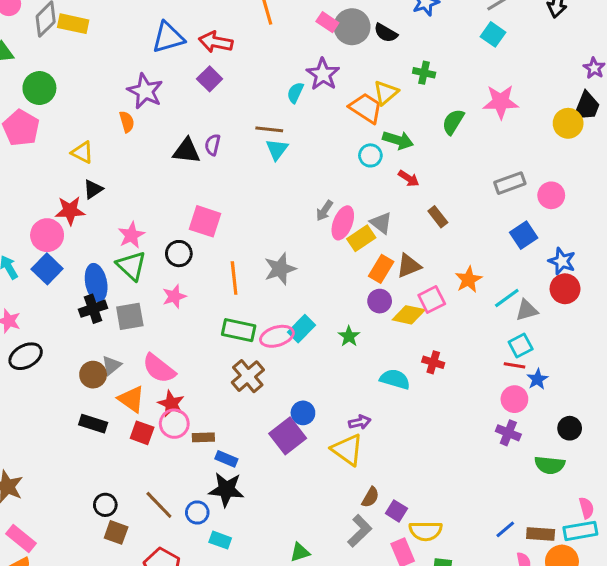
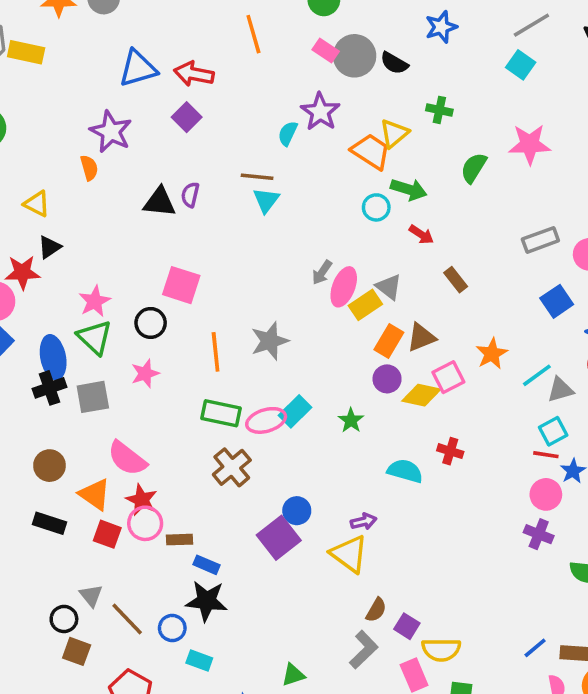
gray triangle: (111, 365) -> (91, 596), moved, turned -30

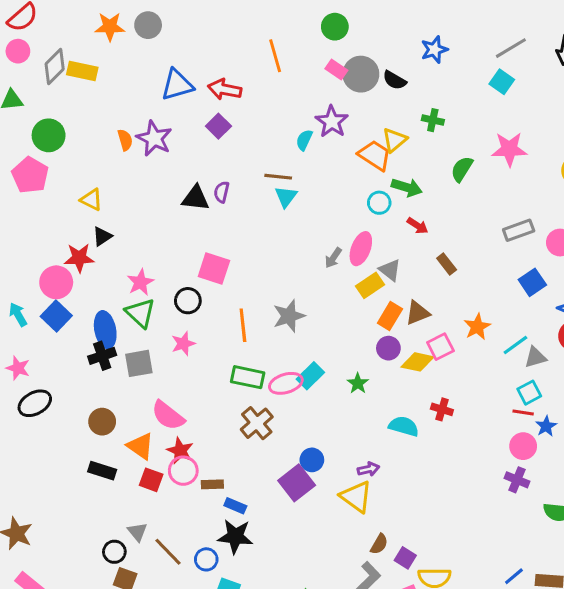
orange semicircle: (89, 168) -> (125, 140), moved
pink ellipse: (344, 287) -> (361, 249), moved

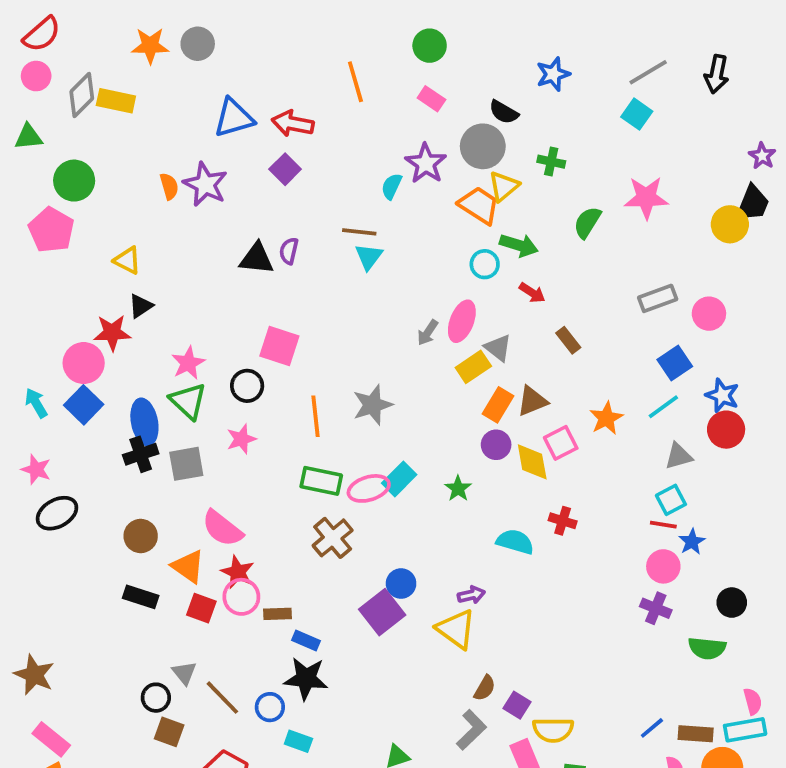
gray circle: (361, 74) -> (483, 146), moved
cyan line: (515, 345) -> (663, 407), moved
yellow diamond: (417, 362) -> (532, 462), turned 68

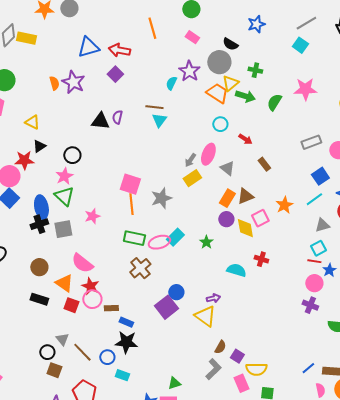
green arrow: (519, 245) -> (245, 96), moved
pink square: (279, 346) -> (130, 184), moved
yellow rectangle: (473, 367) -> (192, 178), moved
black circle: (247, 386) -> (72, 155), moved

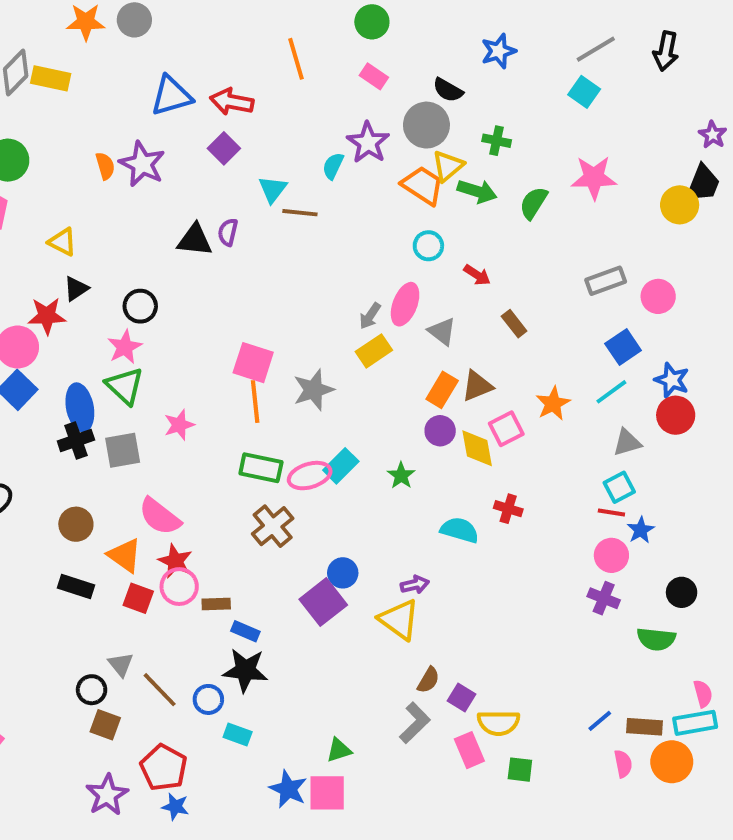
cyan triangle: (159, 120) -> (273, 189), moved

